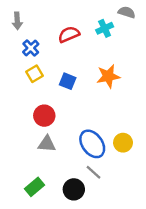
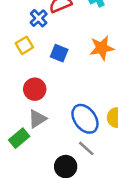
blue cross: (31, 48) -> (39, 18), moved
gray triangle: (47, 144) -> (37, 119), turned -36
green rectangle: (34, 187) -> (19, 138), moved

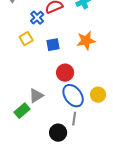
blue square: (59, 53) -> (53, 45), turned -32
red circle: (35, 89) -> (65, 73), moved
gray line: (86, 148) -> (74, 119), turned 56

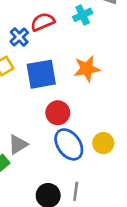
blue square: (53, 45) -> (41, 74), size x1.6
gray line: (74, 119) -> (76, 191), moved

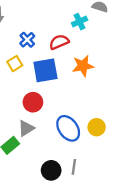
red semicircle: (43, 22) -> (59, 42), moved
red circle: (58, 113) -> (33, 102), moved

